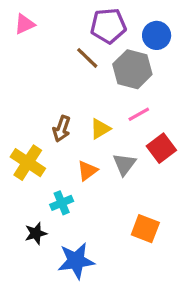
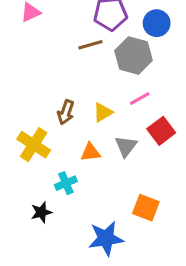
brown line: (87, 58) -> (90, 45), turned -60
orange triangle: (87, 171) -> (90, 152), turned 30
blue star: (76, 261) -> (106, 238), moved

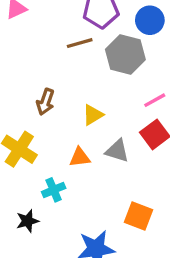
pink line: (140, 99) -> (155, 100), moved
brown arrow: (66, 112) -> (45, 102), moved
gray triangle: (126, 146) -> (117, 151), turned -50

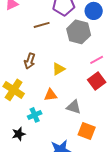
brown line: (80, 43) -> (42, 25), moved
gray triangle: (117, 151) -> (74, 107), moved

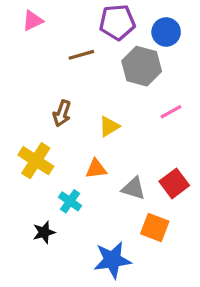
red square: (97, 81) -> (174, 183), moved
cyan cross: (35, 115) -> (70, 201), turned -32

